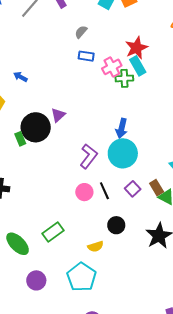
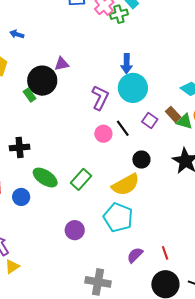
purple triangle: (58, 115) -> (62, 64), turned 42
green ellipse: (18, 244) -> (45, 178), moved
yellow semicircle: (96, 246) -> (126, 185), size x1.8

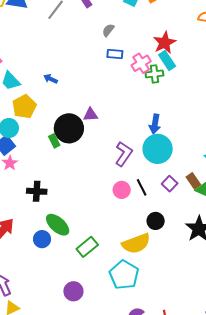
green rectangle: (81, 179) -> (87, 247), moved
blue circle: (21, 197) -> (42, 239), moved
purple circle: (75, 230) -> (73, 291), moved

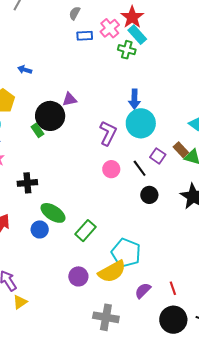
pink cross: (141, 63) -> (110, 28), moved
green cross: (154, 74) -> (127, 50), turned 30
black line: (142, 187) -> (140, 168), moved
yellow semicircle: (136, 244) -> (112, 272), moved

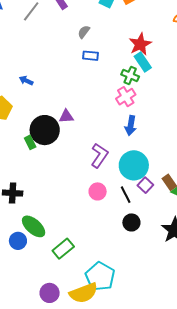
pink cross: (110, 28) -> (126, 97), moved
cyan circle: (141, 123) -> (134, 165), moved

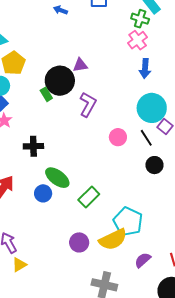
blue arrow: (26, 81) -> (60, 10), moved
purple L-shape: (99, 155) -> (88, 104), moved

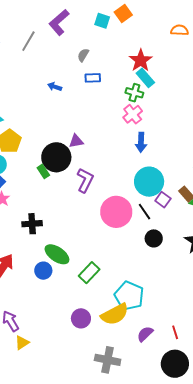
pink circle: (118, 137) -> (116, 212), size x1.8

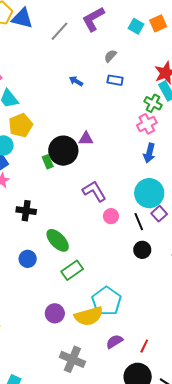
purple L-shape: (85, 180) -> (94, 191), moved, turned -70
pink circle: (116, 212) -> (111, 216), size x0.5
green ellipse: (57, 254) -> (58, 240), moved
red line: (175, 332) -> (144, 346), turned 32

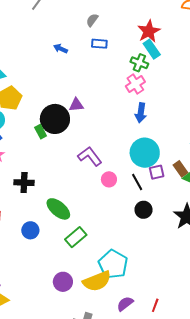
purple square: (159, 214) -> (157, 172), turned 35

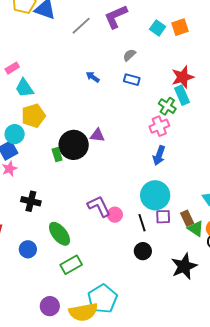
purple L-shape: (90, 156) -> (99, 206), moved

